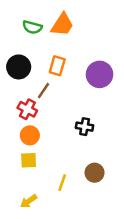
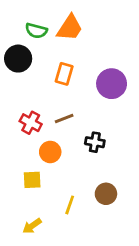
black circle: (19, 67) -> (18, 59), moved
brown line: (44, 91) -> (64, 119), moved, turned 35
orange circle: (30, 135) -> (50, 152), moved

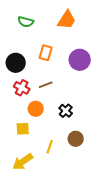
orange trapezoid: (70, 28) -> (67, 20), moved
black circle: (18, 59) -> (16, 63), moved
black cross: (95, 142) -> (66, 111), moved, turned 32
yellow arrow: (32, 226) -> (23, 162), size x1.5

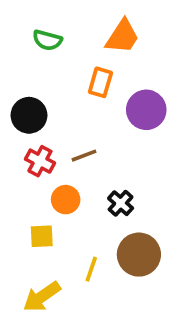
orange rectangle: (46, 53) -> (100, 82), moved
brown circle: (76, 139) -> (139, 255), size x1.5

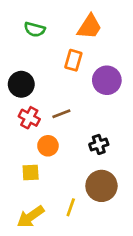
black cross: (121, 203) -> (99, 144), moved, turned 30
yellow line: (91, 269) -> (71, 207), moved

